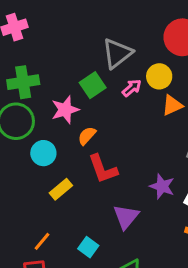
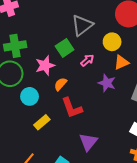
pink arrow: (132, 88) -> (87, 60), moved
purple star: (162, 186) -> (107, 83), moved

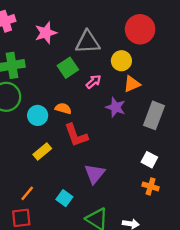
gray triangle: (82, 25) -> (88, 42), turned 35
pink star: (45, 65) -> (46, 33), moved
orange semicircle: (60, 84) -> (63, 108), turned 64
cyan circle: (30, 96) -> (38, 115), moved

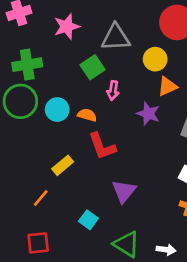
pink arrow: (93, 82) -> (113, 90), moved, turned 140
cyan circle: (38, 115) -> (57, 110), moved
orange line: (27, 193) -> (41, 198), moved

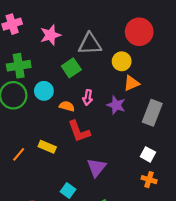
pink arrow: (113, 90) -> (88, 97), moved
cyan circle: (57, 110) -> (44, 91), moved
yellow rectangle: (63, 165) -> (47, 147), turned 63
orange line: (41, 198) -> (19, 154), moved

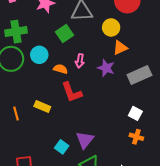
gray rectangle: (152, 113) -> (139, 75), turned 45
orange line: (19, 154) -> (16, 113), turned -56
purple triangle: (96, 168) -> (85, 140), moved

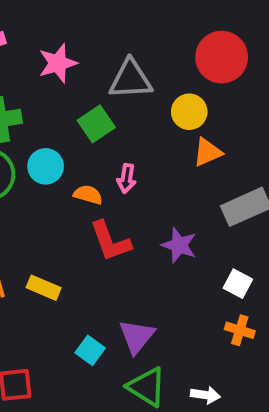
purple star: (106, 68) -> (179, 245), moved
yellow rectangle: (42, 106) -> (44, 288), moved

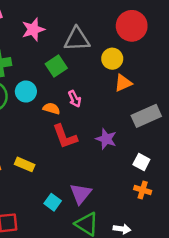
pink arrow: (127, 178) -> (75, 99), turned -35

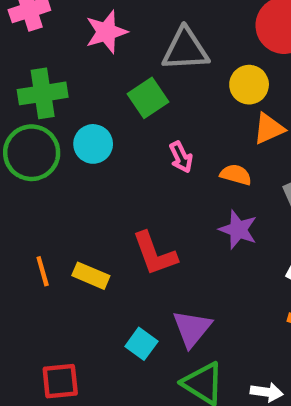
orange semicircle: (51, 109) -> (236, 175), moved
red L-shape: (65, 136) -> (155, 254), moved

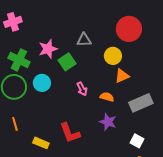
pink star: (106, 32) -> (48, 49), moved
gray triangle: (185, 50) -> (84, 40), size x0.7
green cross: (43, 93) -> (19, 60), turned 35
orange line: (43, 271) -> (15, 124), moved

